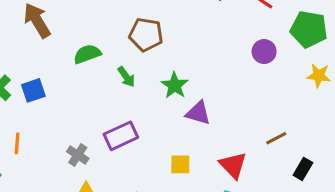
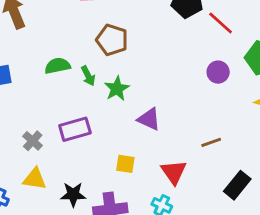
green semicircle: (87, 54) -> (58, 66), moved
green star: (175, 85) -> (117, 89), moved
brown line: (276, 138) -> (211, 142), moved
black rectangle: (303, 169) -> (237, 185), size x1.4

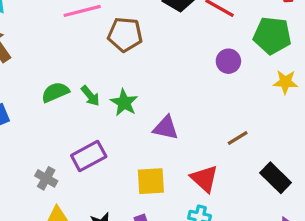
brown pentagon: (112, 40) -> (125, 34), moved
yellow square: (125, 164) -> (151, 181), size x1.4
black rectangle: (237, 185) -> (276, 178), turned -72

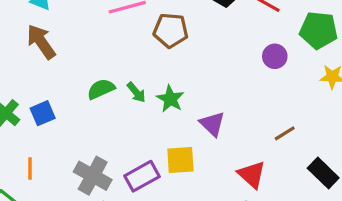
purple triangle: (166, 128) -> (212, 124), turned 32
purple rectangle: (89, 156) -> (142, 176), moved
gray cross: (46, 178) -> (93, 176), size x1.6
yellow square: (151, 181) -> (180, 160), moved

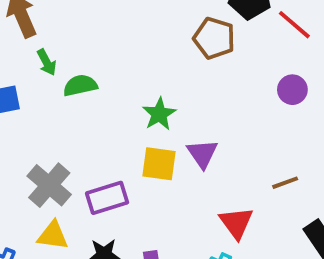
brown pentagon: (171, 30) -> (214, 38), moved
green arrow: (136, 92) -> (47, 62), moved
yellow square: (180, 160) -> (159, 164), moved

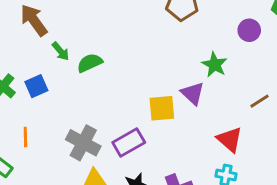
green star: (159, 114) -> (215, 65), moved

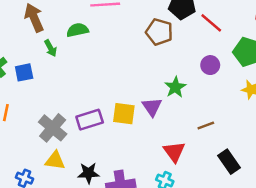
green semicircle: (90, 63) -> (77, 30), moved
purple rectangle: (129, 143) -> (90, 120), moved

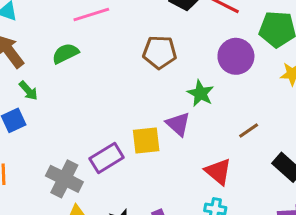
brown pentagon: (159, 32) -> (160, 52), moved
green arrow: (51, 48) -> (28, 91), moved
purple circle: (210, 65) -> (236, 56), size x1.5

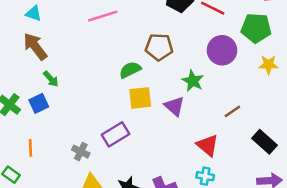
green semicircle: (65, 53) -> (130, 70), moved
yellow square: (146, 141) -> (140, 98), moved
gray cross: (64, 179) -> (81, 152), size x0.6

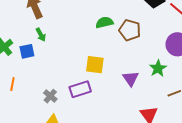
green semicircle: (130, 70) -> (104, 22), moved
green star: (193, 81) -> (158, 68), moved
yellow square: (140, 98) -> (95, 65), moved

